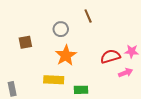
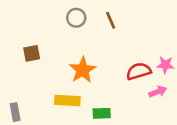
gray circle: (61, 29) -> (76, 18), moved

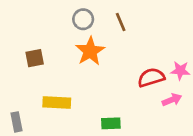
orange star: (83, 70) -> (90, 51), moved
yellow rectangle: (67, 101) -> (57, 102), moved

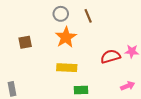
pink arrow: (172, 100) -> (128, 86), moved
yellow rectangle: (57, 102) -> (67, 68), moved

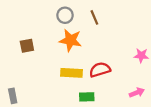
orange star: (66, 37) -> (70, 40), turned -30
red semicircle: (110, 56) -> (100, 70), moved

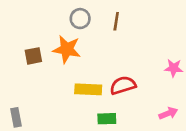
brown line: (94, 17) -> (116, 21), turned 32
orange star: (70, 40) -> (67, 49), moved

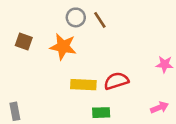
brown line: (116, 21) -> (100, 20), moved, turned -42
brown square: (33, 56) -> (24, 42), moved, turned 30

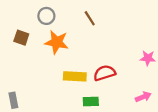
gray circle: (76, 17) -> (46, 16), moved

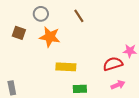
red semicircle: (104, 73) -> (113, 64), moved
pink arrow: (143, 97) -> (118, 85), moved

